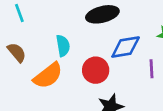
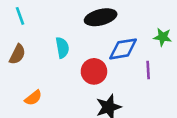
brown semicircle: (17, 52) -> (17, 54), turned 66
orange semicircle: (48, 76) -> (33, 98), moved, size x0.6

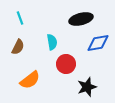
red circle: (94, 71) -> (66, 64), moved
orange semicircle: (33, 98) -> (30, 80), size x1.5

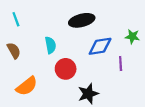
brown semicircle: (18, 47) -> (14, 51), turned -56

